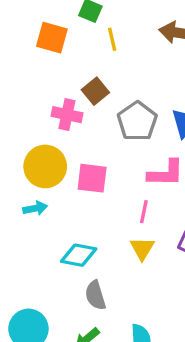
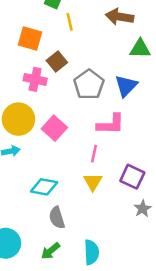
orange square: (52, 38) -> (30, 38), moved
pink square: (92, 178) -> (54, 128), turned 35

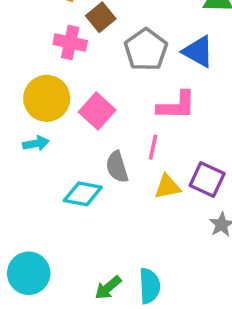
blue triangle: (126, 86) -> (198, 52), turned -45
yellow triangle: (93, 182) -> (167, 187), moved, turned 48
gray semicircle: (57, 218) -> (117, 167), moved
green arrow: (50, 251) -> (108, 288), moved

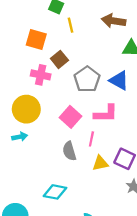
pink square: (97, 111) -> (70, 117), moved
cyan diamond: (83, 194) -> (55, 192), moved

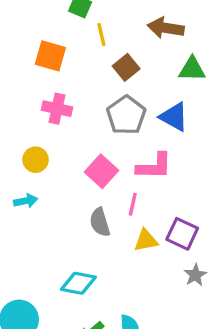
brown square: (59, 59) -> (126, 67), moved
yellow circle: (26, 109) -> (36, 160), size x0.6

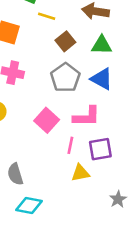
yellow line: (101, 34) -> (47, 16), turned -60
green triangle: (192, 69) -> (102, 45), moved
gray semicircle: (100, 222) -> (15, 174), moved
purple square: (182, 234) -> (100, 149), moved, turned -35

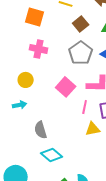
cyan diamond: (29, 205) -> (52, 155), turned 30

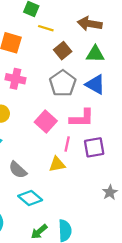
yellow triangle: (93, 129) -> (57, 164), moved
gray semicircle: (41, 130) -> (18, 170), turned -30

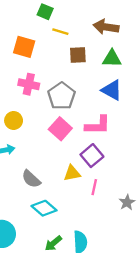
brown square: (63, 51) -> (78, 55), turned 36
gray pentagon: (63, 83) -> (62, 96), moved
pink line: (67, 144) -> (94, 187), moved
purple square: (94, 147) -> (92, 156), moved, turned -30

